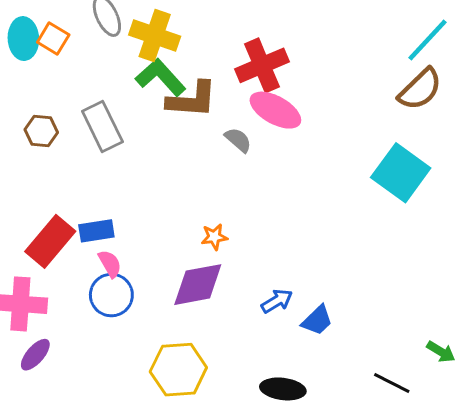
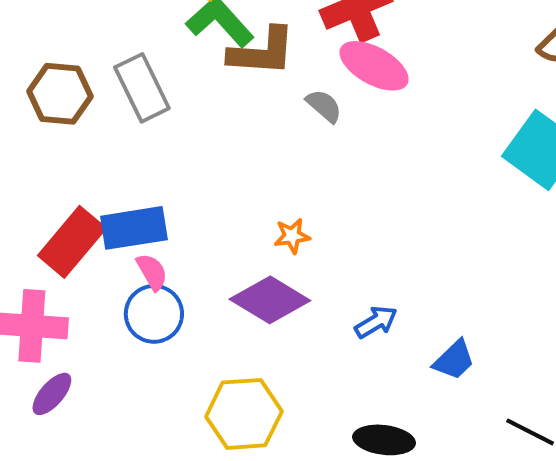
brown hexagon: (41, 131) -> (60, 94), size x1.4
blue rectangle: (96, 231) -> (134, 228), size x1.4
purple diamond: (198, 285) -> (270, 300), turned 42
blue trapezoid: (317, 320) -> (454, 360), moved

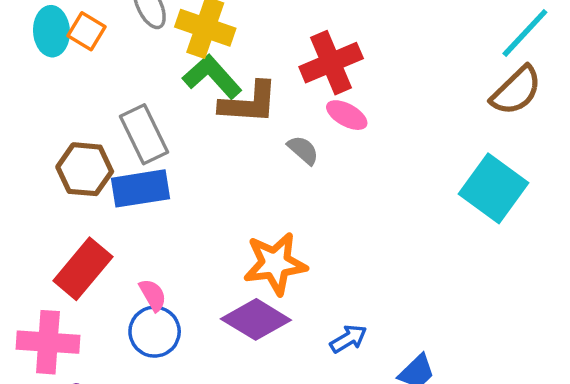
pink ellipse: (374, 66) -> (347, 115), size x0.7
brown hexagon: (60, 94) -> (85, 169), moved
blue rectangle: (134, 228) -> (141, 188), moved
orange star: (292, 236) -> (275, 264), size x2.0

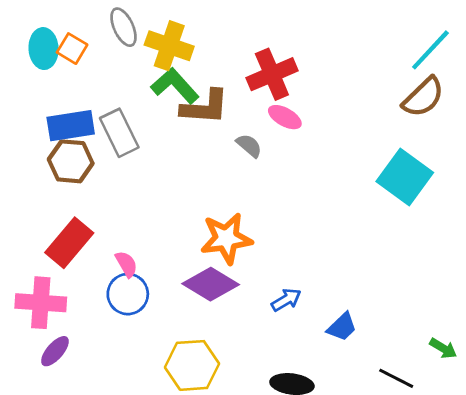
blue rectangle: (141, 188) -> (71, 126), moved

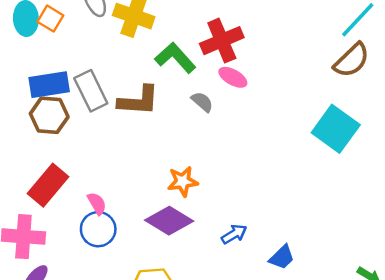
green L-shape: (175, 86) -> (175, 58), moved
brown L-shape: (205, 107) -> (139, 101), moved
orange star: (226, 238) -> (183, 181), size x0.7

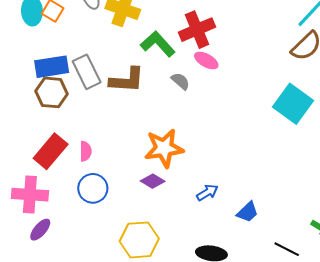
orange star: (183, 181) -> (164, 148), size x1.5
pink semicircle: (97, 203) -> (86, 151), moved, turned 30
purple diamond: (169, 221) -> (153, 181), size x0.6

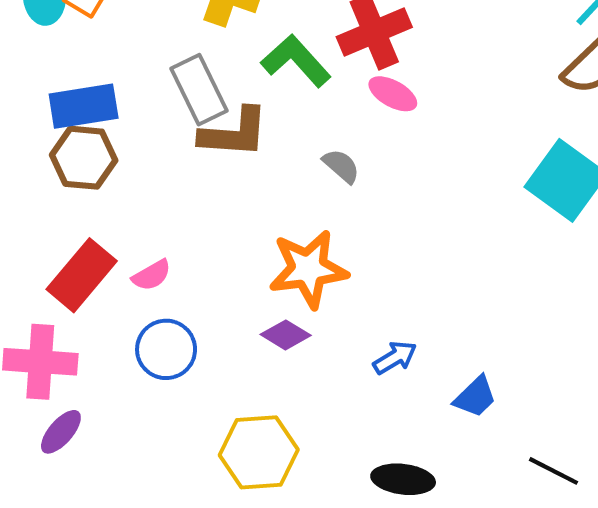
gray rectangle: (87, 72) -> (199, 90), moved
gray semicircle: (180, 81) -> (341, 166), moved
pink semicircle: (86, 151) -> (152, 275), turned 60

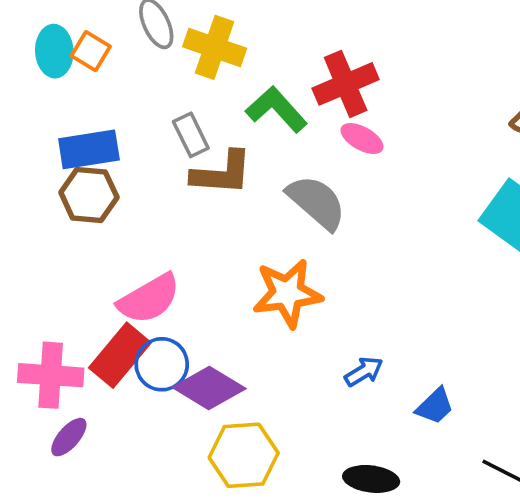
gray rectangle: (199, 90) -> (191, 135), size x0.7
gray semicircle: (341, 166) -> (316, 202), size x1.8
red rectangle: (82, 275) -> (120, 355), moved
pink semicircle: (152, 275) -> (149, 299), size x1.8
purple diamond: (286, 335) -> (209, 388), moved, size x1.6

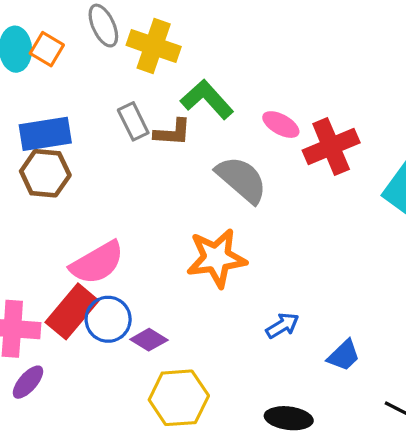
red cross: (346, 84) -> (331, 147), moved
brown L-shape: (222, 173) -> (172, 132), moved, size x0.7
purple diamond: (209, 388) -> (149, 340), size x0.6

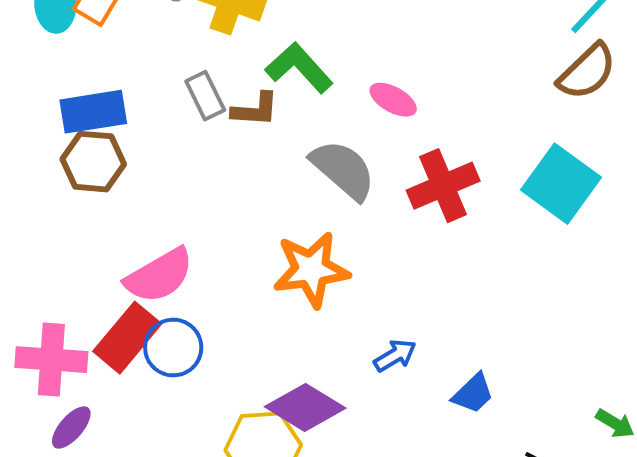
red cross: (331, 147) -> (443, 186), moved
purple diamond: (149, 340) -> (305, 407), moved, size x1.6

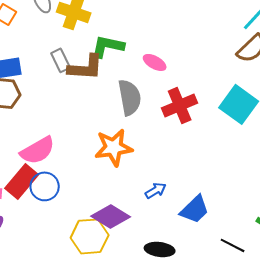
green L-shape: (299, 68) -> (108, 46), turned -36
brown L-shape: (255, 110) -> (86, 67), size x1.5
gray semicircle: (343, 170) -> (130, 97), turned 39
blue trapezoid: (473, 393) -> (195, 209), size x1.4

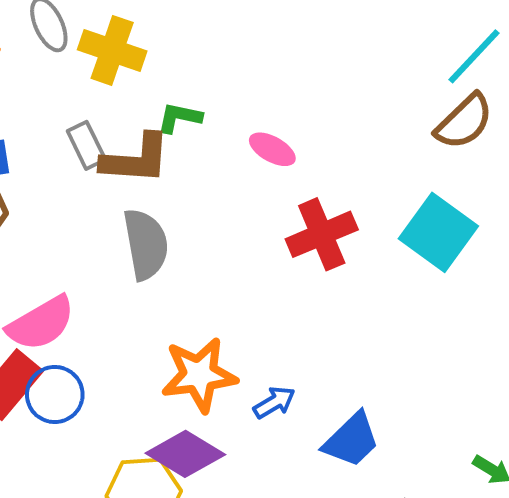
green L-shape: (108, 46) -> (179, 118), size x0.7
gray semicircle: (130, 97) -> (146, 244), moved
orange star: (114, 147) -> (199, 375), moved

